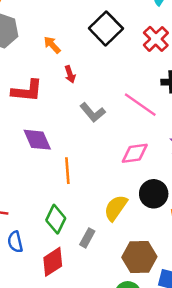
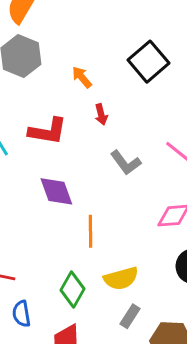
yellow semicircle: (116, 208) -> (121, 278), moved, turned -144
gray rectangle: (87, 238) -> (130, 316), moved

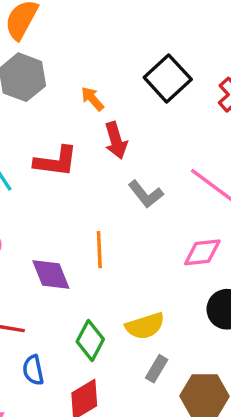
red arrow: (101, 114) -> (116, 140), size x1.5
purple diamond: (56, 191) -> (51, 275), moved
orange line: (90, 231) -> (99, 250), moved

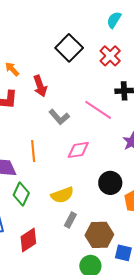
orange arrow: (92, 99) -> (12, 69), moved
pink diamond: (202, 252) -> (78, 150), moved
green diamond: (90, 340) -> (21, 194), moved

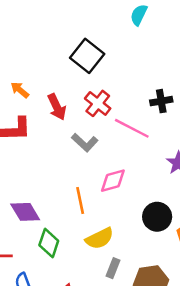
red cross: (110, 56) -> (98, 103), moved
orange line: (33, 151) -> (80, 201), moved

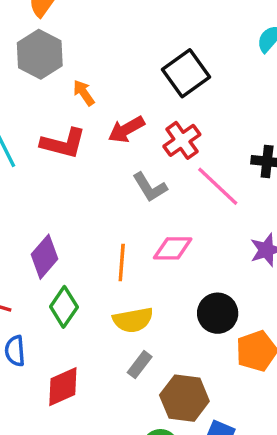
red arrow: (57, 107) -> (126, 129), turned 70
purple diamond: (25, 212) -> (44, 257), turned 56

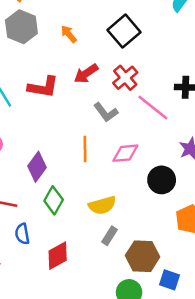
orange arrow: (84, 93) -> (69, 34), moved
orange line: (122, 263) -> (85, 149), moved
black circle: (218, 313) -> (162, 180), moved

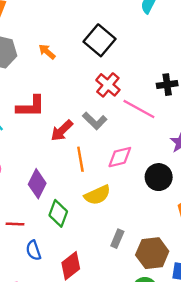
red arrow: (86, 74) -> (62, 131), moved
yellow semicircle: (102, 205) -> (97, 195), moved

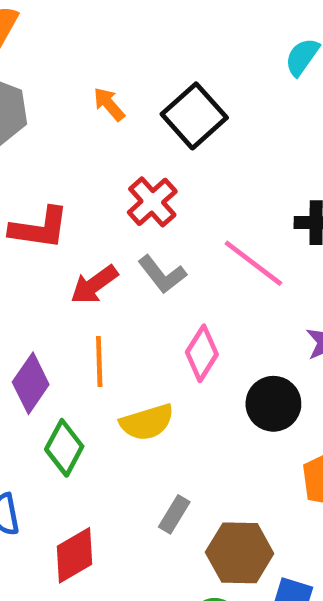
orange arrow: (47, 52) -> (109, 104), moved
red cross: (108, 85) -> (152, 202), moved
pink diamond: (120, 157) -> (202, 353), turned -52
orange line: (80, 159) -> (99, 362), moved

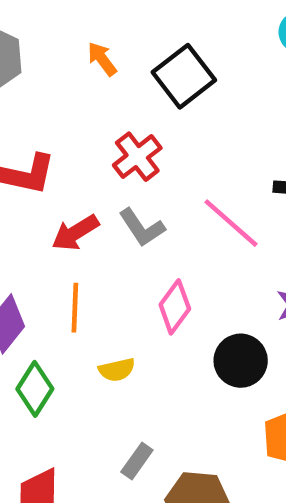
yellow semicircle: (147, 422) -> (117, 370), size x0.7

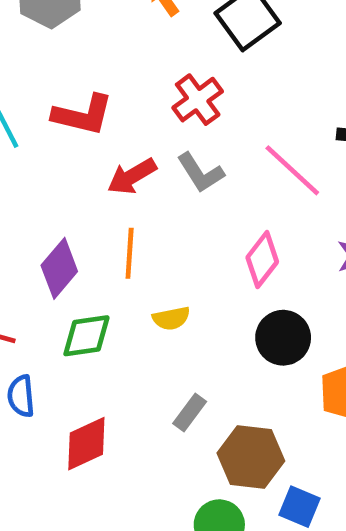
pink diamond: (175, 307) -> (262, 260), moved
black circle: (241, 361) -> (283, 338), moved
green diamond: (35, 389) -> (86, 336), turned 48

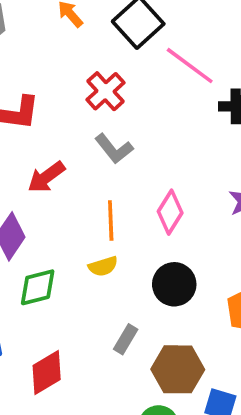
pink line: (292, 170) -> (190, 66), moved
red arrow: (132, 176) -> (46, 177), moved
orange line: (130, 253) -> (111, 221), moved
black circle: (283, 338) -> (174, 284), moved

